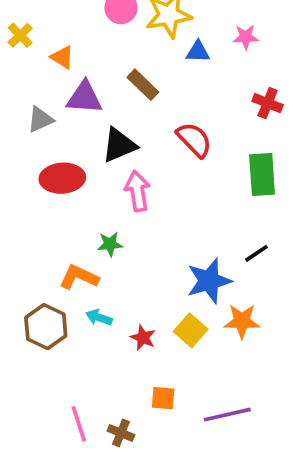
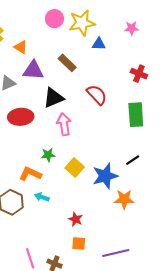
pink star: (246, 37) -> (132, 28), moved
yellow square: (191, 330) -> (75, 168), moved
red star: (143, 338) -> (76, 219), moved

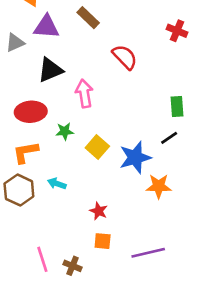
black triangle: (53, 98) -> (50, 70), moved
green rectangle: (136, 115) -> (177, 107), moved, size x0.7
red ellipse: (21, 117) -> (31, 112), moved
orange L-shape: (30, 174) -> (25, 152), moved, turned -35

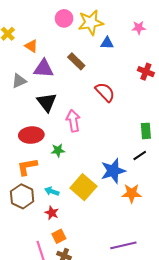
black triangle: (50, 70) -> (47, 102), turned -45
yellow square: (97, 147) -> (83, 187), moved, size x1.4
red star: (99, 211) -> (52, 213), moved
orange square: (103, 241) -> (59, 236), moved, turned -32

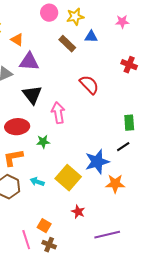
yellow star: (91, 23) -> (75, 17), size x0.7
brown rectangle: (76, 61) -> (67, 44), moved
red star: (52, 213) -> (78, 212), moved
orange square: (59, 236) -> (44, 226), turned -32

